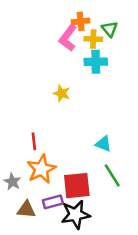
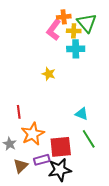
green triangle: (110, 29) -> (87, 23), size x1.5
red line: (34, 141) -> (19, 112), moved
brown triangle: (26, 210) -> (21, 166), turned -49

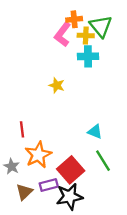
red square: (61, 147) -> (71, 170), turned -35

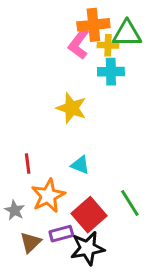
orange cross: (74, 19) -> (93, 25), size x1.5
green triangle: (101, 26) -> (127, 34), turned -50
yellow star: (57, 85) -> (71, 108), size x1.5
cyan triangle: (95, 132) -> (80, 165), moved

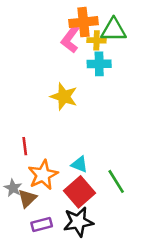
cyan triangle: (80, 165) -> (80, 164), moved
purple rectangle: (61, 234) -> (42, 224), moved
brown triangle: (31, 242) -> (27, 198), moved

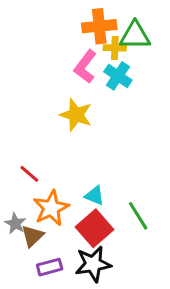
pink L-shape: (70, 39) -> (85, 67), moved
cyan cross: (99, 64) -> (118, 76), turned 35
red line: (25, 146) -> (29, 174), turned -42

